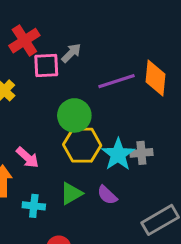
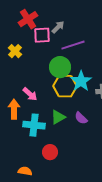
purple line: (116, 81) -> (73, 45), moved
cyan star: (118, 154) -> (81, 81), moved
cyan cross: (34, 206) -> (34, 125), size x1.5

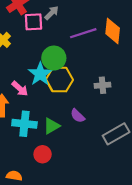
purple line: (73, 45) -> (83, 33), moved
cyan star: (81, 81) -> (40, 74), moved
green triangle: (58, 117) -> (52, 126), moved

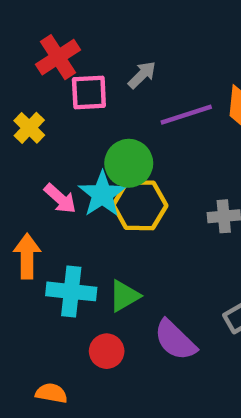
gray arrow: (52, 13) -> (142, 75), moved
pink arrow: (20, 89) -> (60, 199), moved
purple semicircle: (78, 116) -> (175, 340), moved, size x1.5

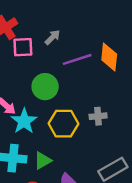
cyan star: (102, 194) -> (24, 121), moved
yellow hexagon: (140, 205) -> (64, 124), moved

